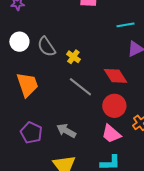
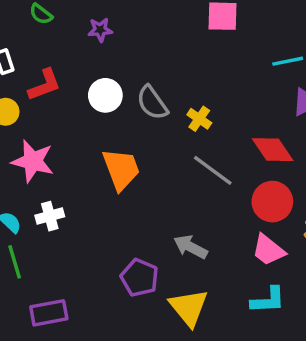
purple pentagon: (31, 133) -> (140, 278), moved

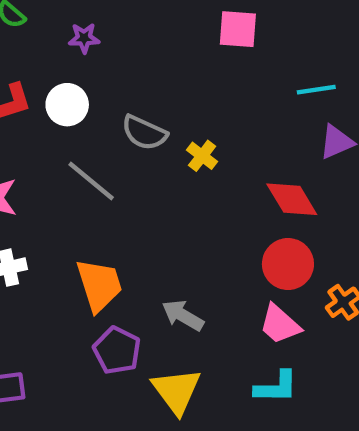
white circle: (105, 95) -> (67, 105), moved
gray semicircle: (152, 103) -> (144, 133), turned -33
orange trapezoid: (121, 169) -> (99, 285), moved
gray line: (213, 170) -> (91, 181), moved

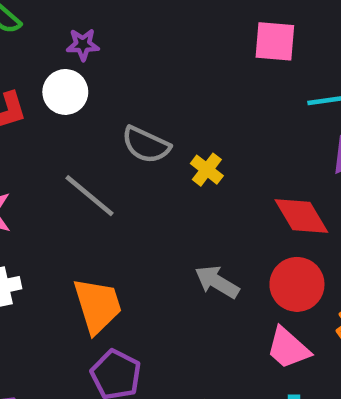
pink square: (238, 29) -> (275, 41), moved
white circle: (67, 105) -> (65, 92), moved
gray arrow: (183, 315) -> (217, 282), moved

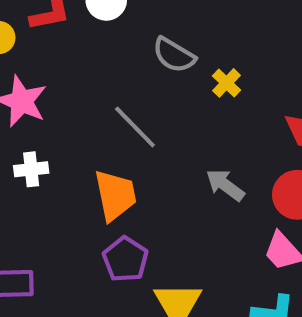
gray line: (89, 196) -> (135, 127), moved

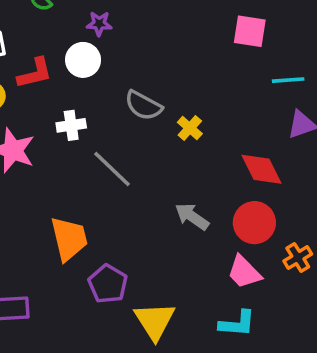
white cross: (31, 169) -> (71, 125), moved
orange trapezoid: (115, 195) -> (69, 239), moved

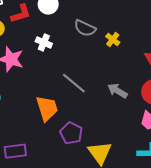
white cross: (71, 125) -> (44, 43), turned 35
gray line: (112, 169) -> (74, 83), moved

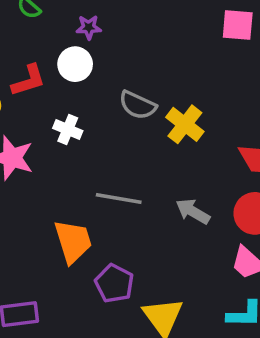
yellow cross: (113, 39) -> (185, 124), size x1.5
gray line: (74, 83) -> (119, 198), turned -30

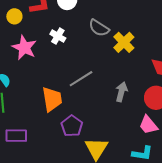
gray line: (119, 198) -> (81, 79), turned -50
gray arrow: (193, 211) -> (121, 92), turned 66

